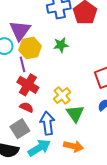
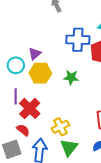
purple triangle: (20, 30) -> (35, 54), size x0.6
purple line: (23, 64) -> (16, 96), moved

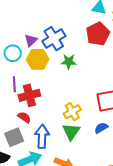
blue cross: (78, 40) -> (54, 39), moved, turned -30
red cross: (30, 108) -> (29, 95), turned 35
yellow cross: (60, 127) -> (72, 112), moved

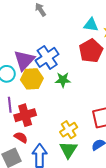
purple triangle: (31, 40) -> (24, 60), size x1.6

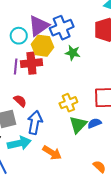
red cross: (25, 115) -> (31, 63), moved
green triangle: (68, 150) -> (78, 125), moved

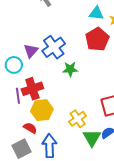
purple triangle: (39, 26) -> (31, 51), size x0.7
yellow hexagon: (42, 46) -> (42, 110), moved

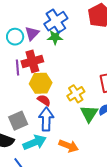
purple triangle: (31, 51) -> (32, 33), moved
green star: (70, 69) -> (55, 37), moved
red semicircle: (30, 128) -> (44, 100), moved

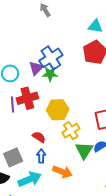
purple triangle: (32, 33) -> (36, 68), moved
yellow hexagon: (41, 83) -> (58, 110), moved
blue arrow: (46, 119) -> (41, 156), size x0.6
orange arrow: (69, 146) -> (62, 172), moved

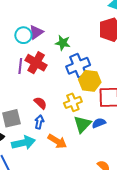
blue cross: (51, 58) -> (78, 66), moved
purple triangle: (36, 68) -> (36, 32), moved
red cross: (27, 98) -> (36, 63), turned 35
yellow hexagon: (58, 110) -> (90, 81), moved

